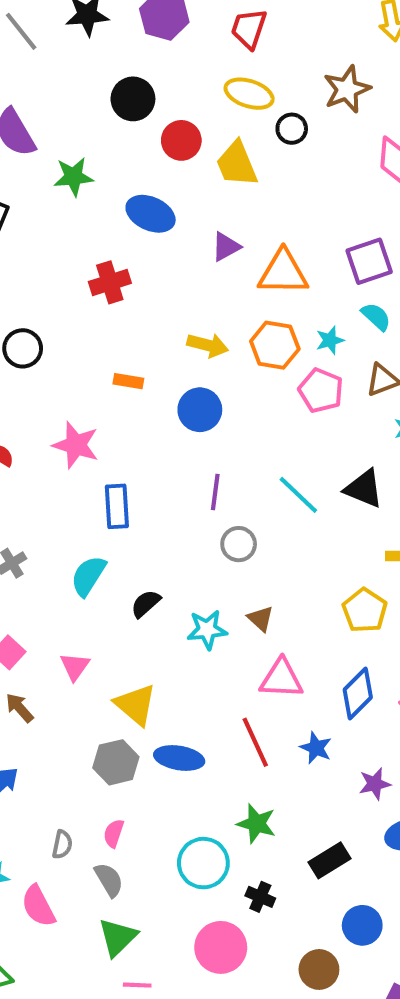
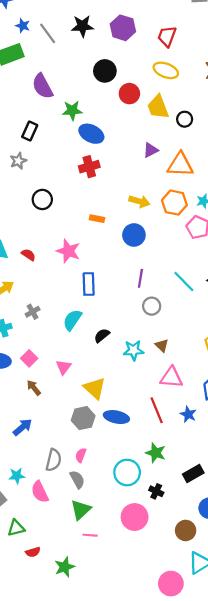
black circle: (292, 129) -> (185, 119), moved
blue ellipse: (151, 214) -> (91, 134), moved
gray semicircle: (62, 845) -> (54, 460), size x1.5

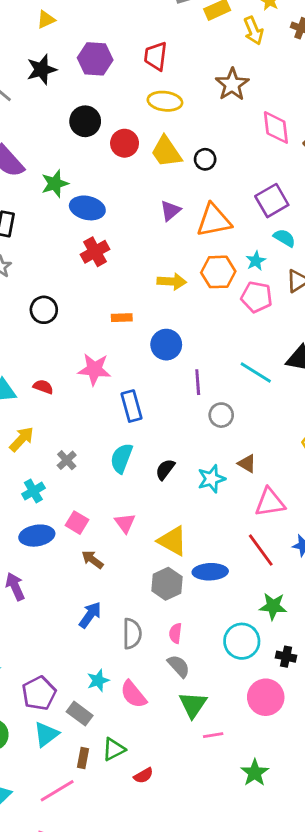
blue circle: (134, 235) -> (166, 345), moved
gray semicircle: (54, 460) -> (132, 634), moved
green star: (65, 567) -> (255, 773), moved

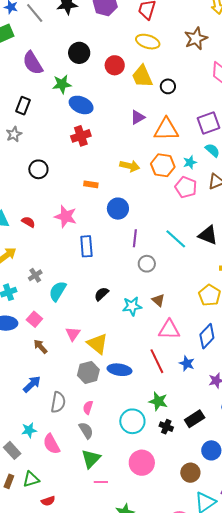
black circle: (85, 121) -> (79, 53), moved
cyan semicircle: (122, 458) -> (58, 291), moved
pink triangle: (125, 523) -> (73, 334), moved
black cross: (286, 657) -> (166, 427), moved

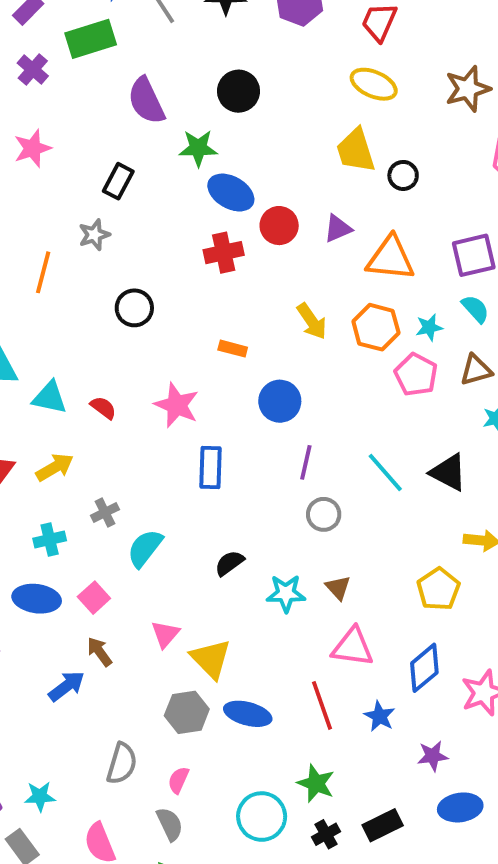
red circle: (115, 65) -> (279, 226), moved
yellow arrow: (130, 166) -> (312, 321), turned 36
blue arrow: (32, 384) -> (67, 686), moved
black cross: (166, 427) -> (326, 834), turned 32
cyan star: (29, 430) -> (40, 796), moved

